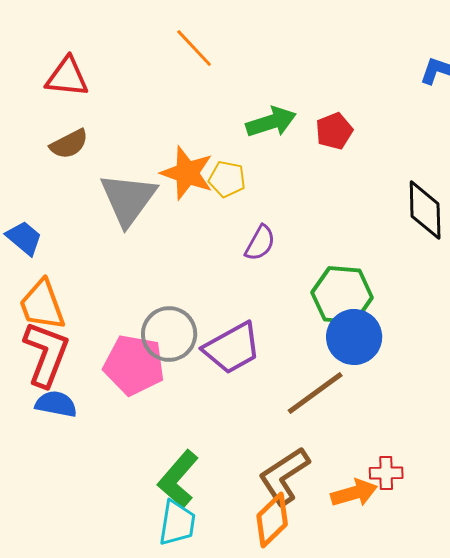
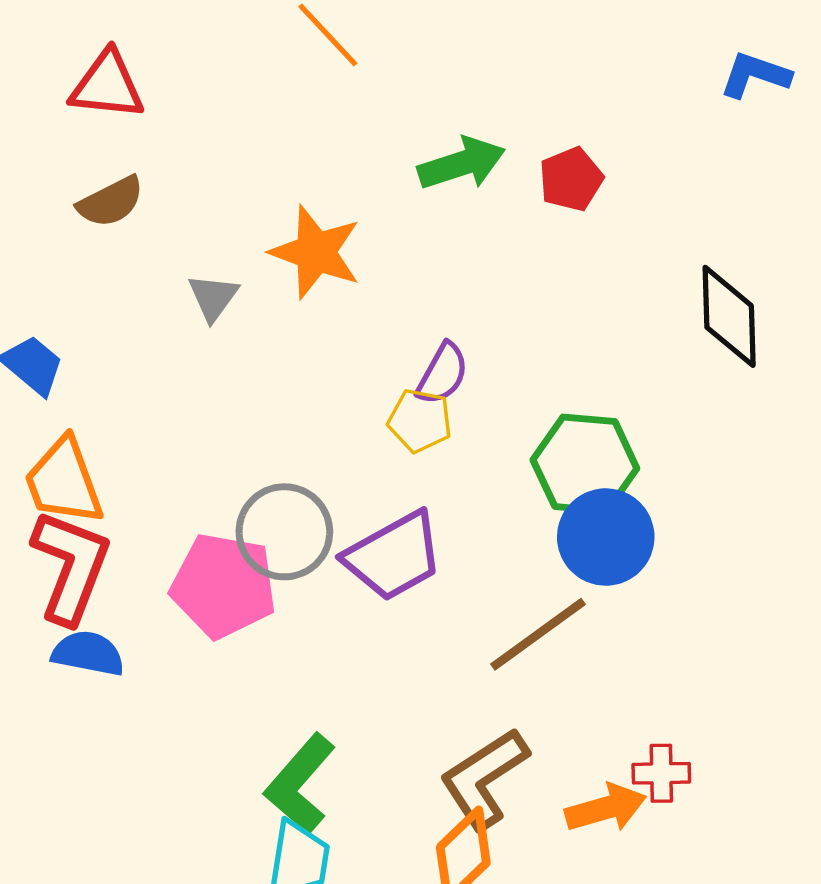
yellow pentagon: (227, 179) -> (420, 421), moved
gray triangle: (128, 199) -> (213, 297), size x0.5

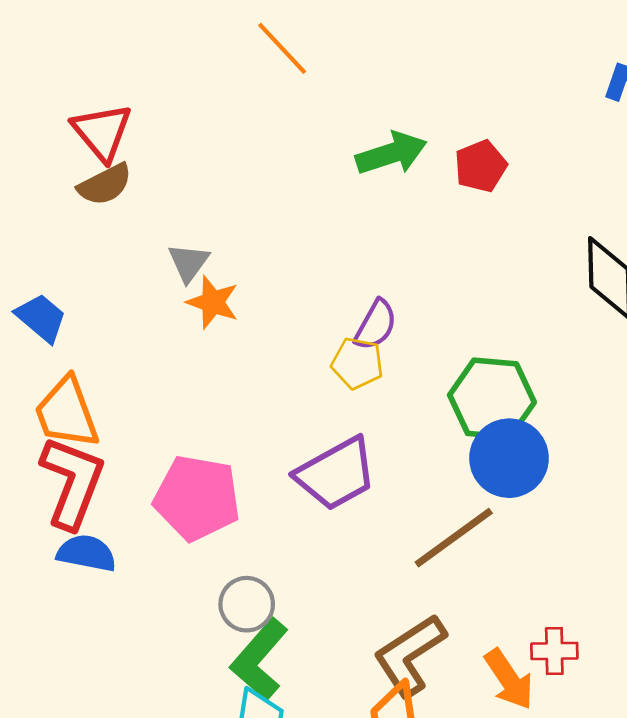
red triangle: (107, 85) -> (102, 132), moved, turned 44
orange star: (316, 252) -> (213, 302), moved, size x0.7
gray circle: (284, 532) -> (247, 604), moved, size x0.7
orange arrow: (606, 808) -> (509, 679), turned 72

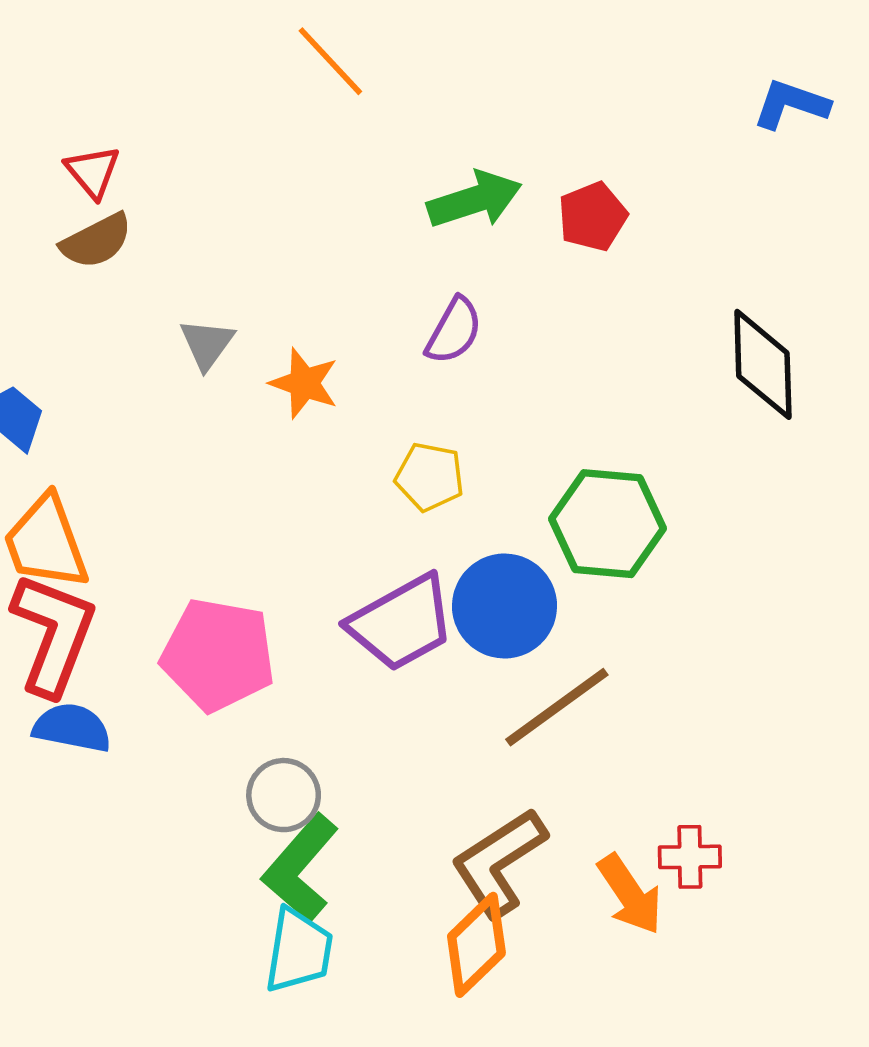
red triangle: (102, 132) -> (93, 172), size x0.7
orange star: (213, 302) -> (304, 383), moved
purple semicircle: (376, 325) -> (454, 331), moved
blue circle: (509, 458) -> (505, 606), moved

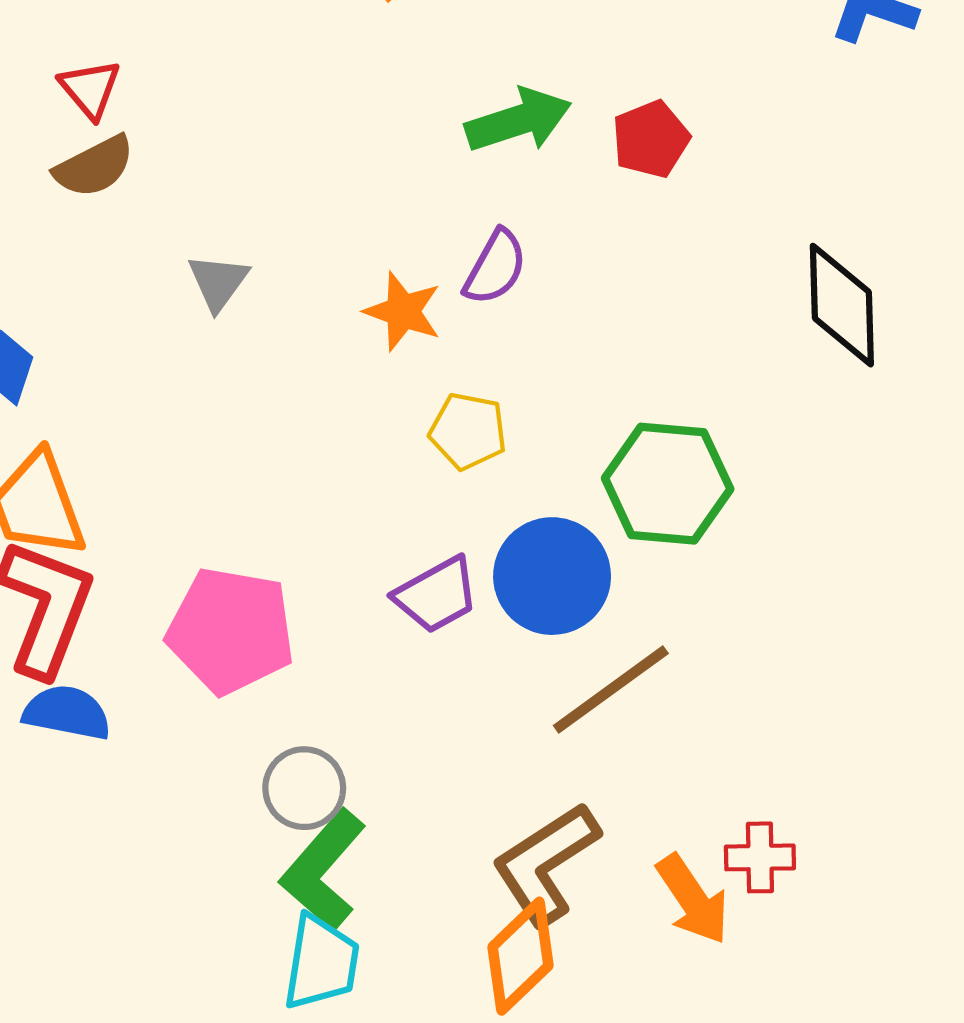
orange star: (304, 383) -> (403, 311), moved
purple trapezoid: (402, 623) -> (437, 595), size x0.7

